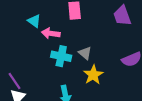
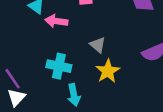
cyan cross: (61, 56) -> (59, 66), moved

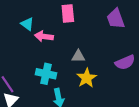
gray triangle: (98, 45) -> (78, 56), turned -40

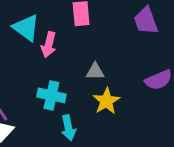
cyan triangle: (27, 24) -> (26, 28), size x1.5
pink arrow: (44, 36) -> (49, 45), turned -84

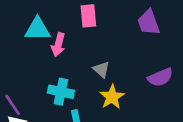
cyan triangle: (26, 28) -> (37, 29), turned -36
gray triangle: (95, 71) -> (101, 69), turned 42

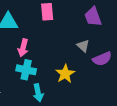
pink arrow: (58, 45) -> (23, 48), moved
gray triangle: (101, 69) -> (83, 46), moved

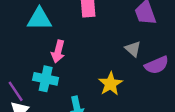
cyan cross: (26, 70) -> (46, 79), moved

